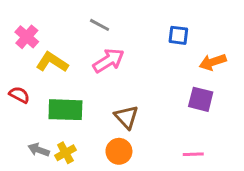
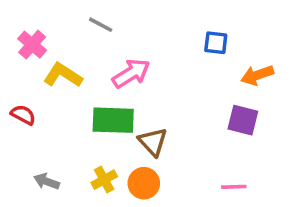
gray line: (100, 25) -> (101, 25), moved
green rectangle: (65, 110) -> (113, 120), moved
yellow cross: (65, 153) -> (104, 180), moved

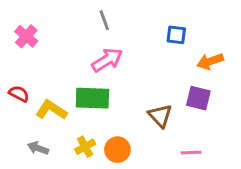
gray line: (101, 25) -> (104, 20), moved, turned 42
yellow L-shape: (63, 75) -> (51, 110), moved
brown triangle: (153, 142) -> (160, 116), moved

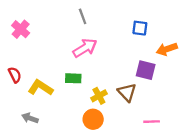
red semicircle: (19, 94) -> (15, 75), turned 35
green rectangle: (92, 98) -> (73, 78), size x0.6
purple square: (198, 98) -> (146, 70), moved
yellow cross: (85, 147) -> (99, 96), moved

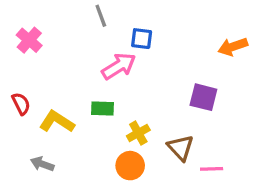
gray line: (83, 16) -> (101, 16), moved
blue square: (140, 28) -> (142, 39), moved
orange arrow: (167, 49) -> (233, 47), moved
brown triangle: (127, 92) -> (181, 148), moved

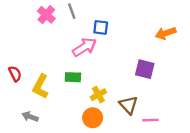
pink cross: (29, 40) -> (46, 15), moved
yellow L-shape: (57, 122) -> (40, 86), turned -95

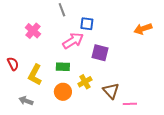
pink cross: (46, 15) -> (33, 31), moved
purple square: (145, 69) -> (100, 53), moved
orange circle: (93, 118) -> (63, 92), moved

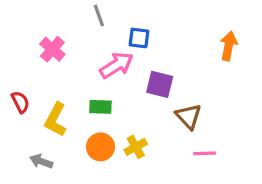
orange arrow: (143, 29) -> (229, 46), turned 120
yellow cross: (85, 82) -> (136, 147), moved
brown triangle: (111, 91) -> (189, 116), moved
pink line: (130, 104) -> (205, 153), moved

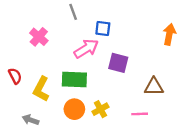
green rectangle: (100, 107) -> (74, 79), size x1.5
brown triangle: (189, 116) -> (154, 87), moved, turned -48
pink line: (205, 153) -> (140, 114), moved

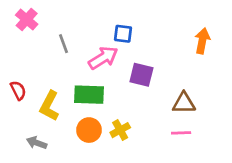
gray line: (73, 12) -> (64, 44), moved
pink cross: (39, 37) -> (27, 20), moved
pink line: (140, 114) -> (181, 133), moved

